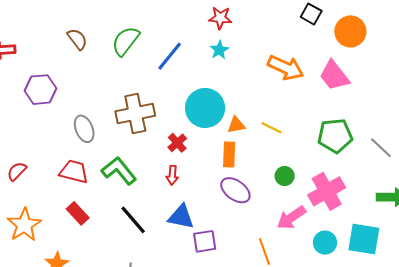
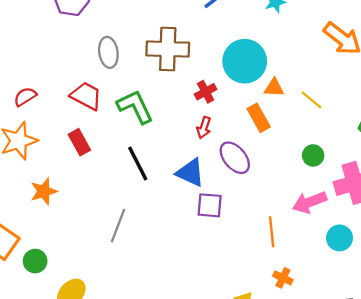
orange rectangle: (229, 155) -> (259, 118), turned -45
red semicircle: (17, 171) -> (25, 97), moved
red arrow: (172, 175) -> (204, 128), moved
purple ellipse: (235, 190) -> (235, 158), moved

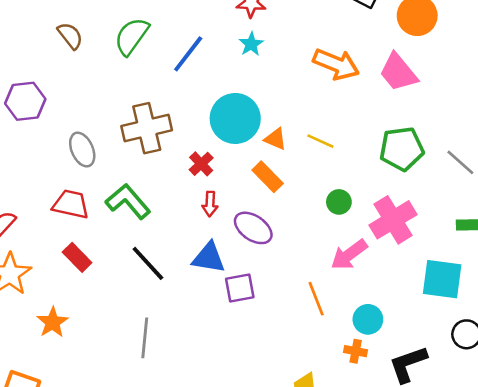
orange triangle: (274, 88) -> (275, 139), turned 35
cyan circle: (339, 238) -> (368, 319), moved
orange cross: (283, 278) -> (356, 351), moved

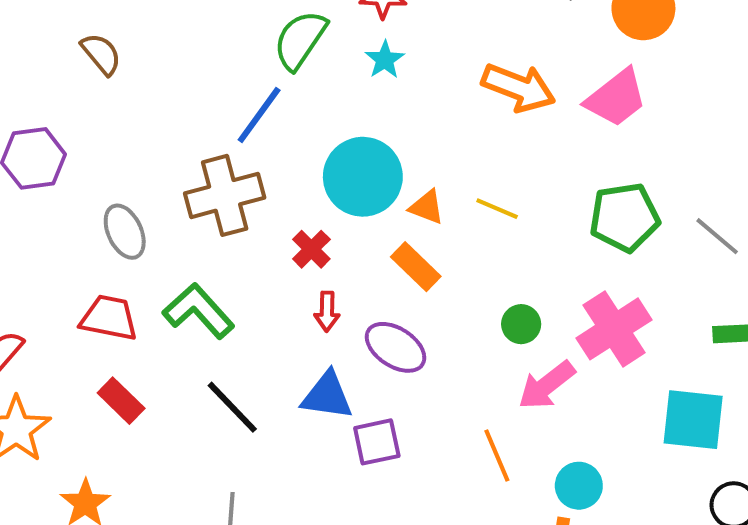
green semicircle: (132, 36) -> (300, 40), moved
blue line: (188, 54) -> (259, 115), moved
pink trapezoid: (398, 72) -> (616, 98), turned -87
green circle: (339, 202) -> (521, 324), moved

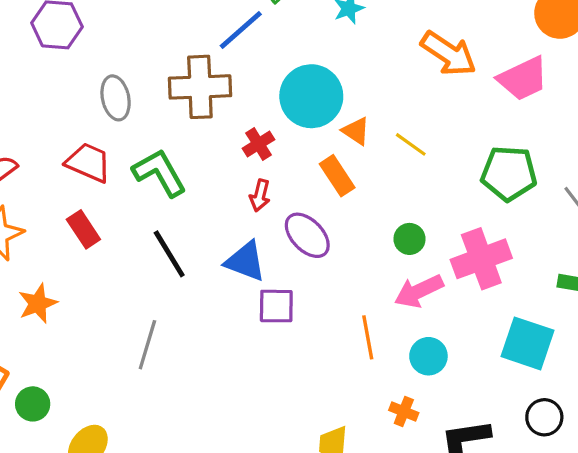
cyan circle: (579, 486) -> (428, 356), moved

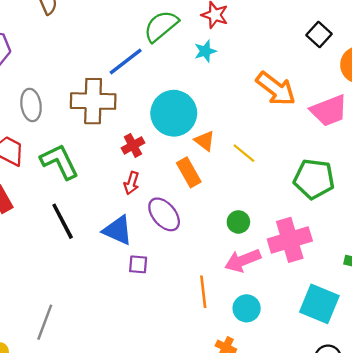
purple square: (276, 306) -> (138, 264), size x0.7
gray line: (147, 345) -> (45, 322), moved

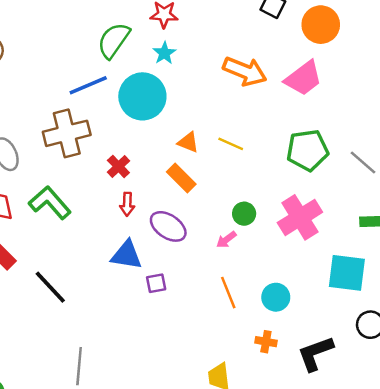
blue line: (126, 62) -> (88, 85), turned 30
cyan circle: (174, 113) -> (142, 96), moved
black line: (63, 221) -> (50, 287), moved
pink arrow: (243, 260) -> (226, 240), moved, size x0.6

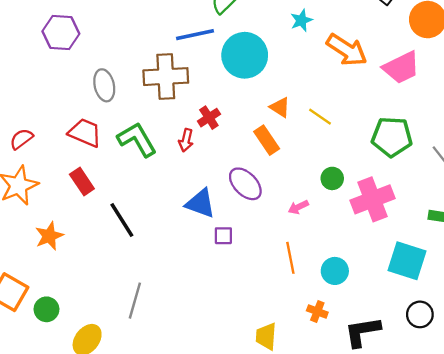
cyan star: (164, 53) -> (301, 20), moved
red arrow: (127, 204) -> (186, 140), moved
green circle: (244, 214) -> (332, 178), moved

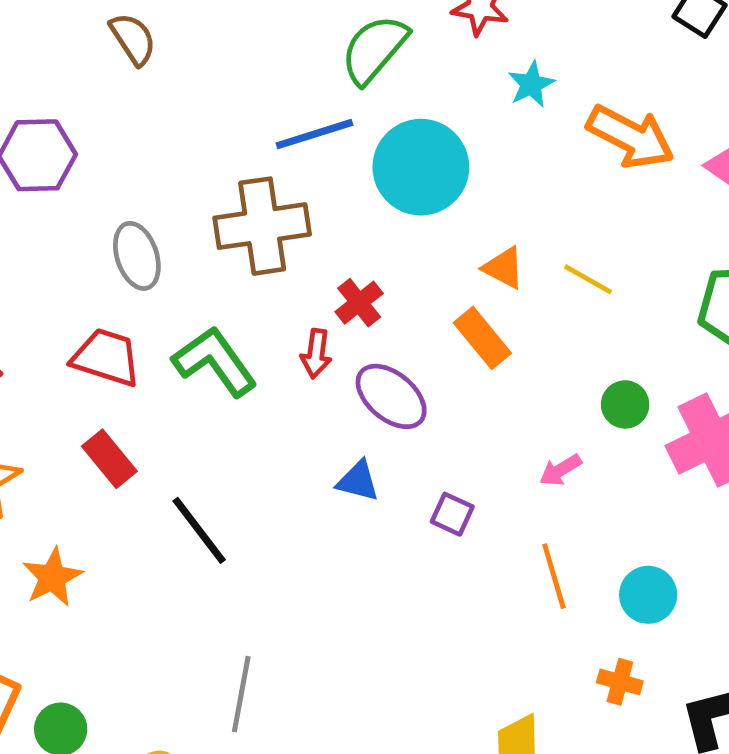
purple ellipse: (245, 184) -> (391, 396), moved
blue triangle: (200, 203) -> (358, 481), size x0.7
purple square: (223, 236) -> (452, 514), moved, turned 30

